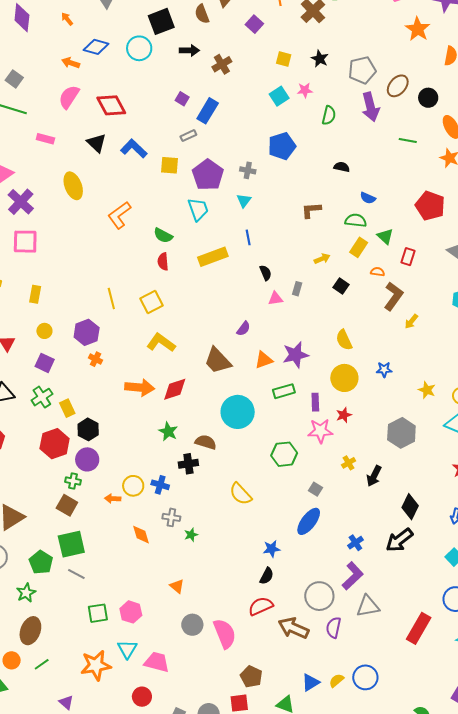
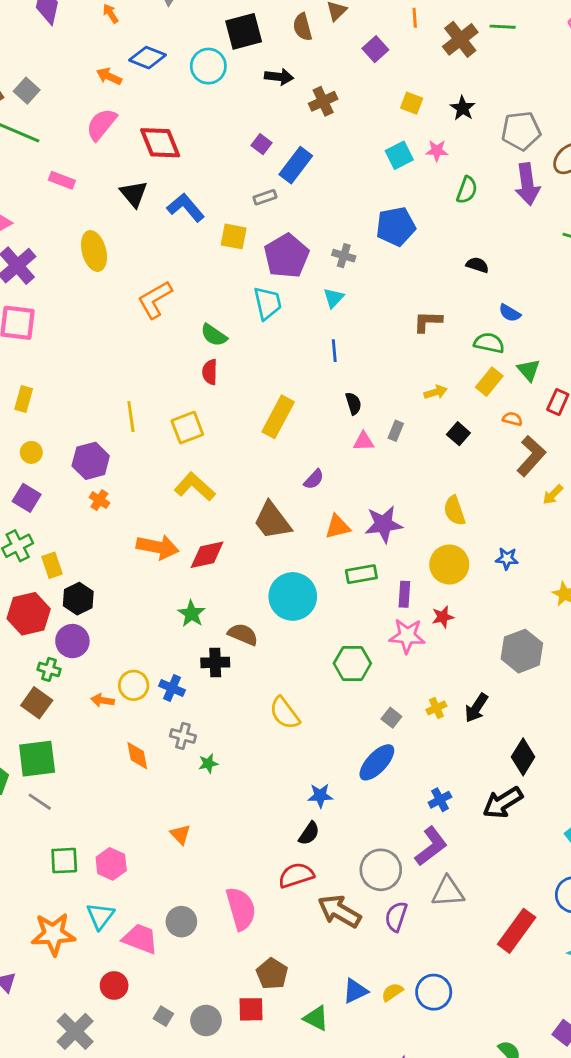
yellow rectangle: (213, 257) -> (278, 417), moved, turned -48
yellow cross: (349, 463) -> (436, 708), moved
gray circle: (192, 625) -> (181, 922), moved

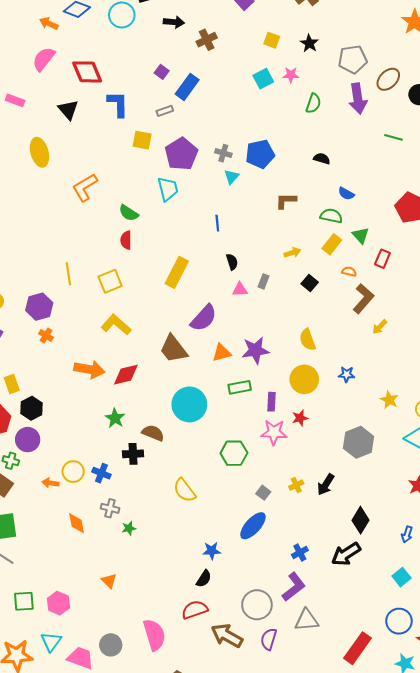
blue L-shape: (186, 207) -> (118, 104), moved, turned 40
blue pentagon: (396, 226) -> (260, 154), moved
cyan triangle: (334, 298) -> (232, 177), moved
purple semicircle: (314, 479) -> (204, 318), size x1.8

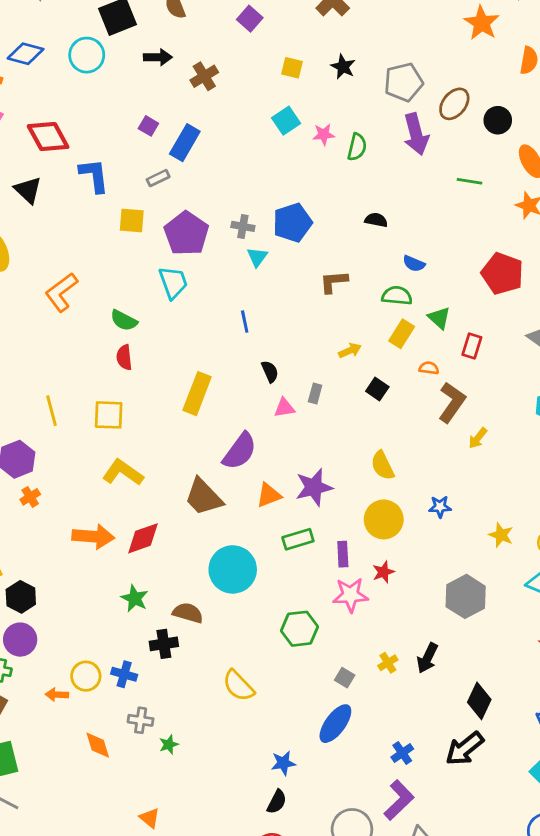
pink star: (291, 75) -> (324, 134), moved
yellow square: (110, 281) -> (109, 415), turned 30
orange cross: (46, 335) -> (30, 497), turned 32

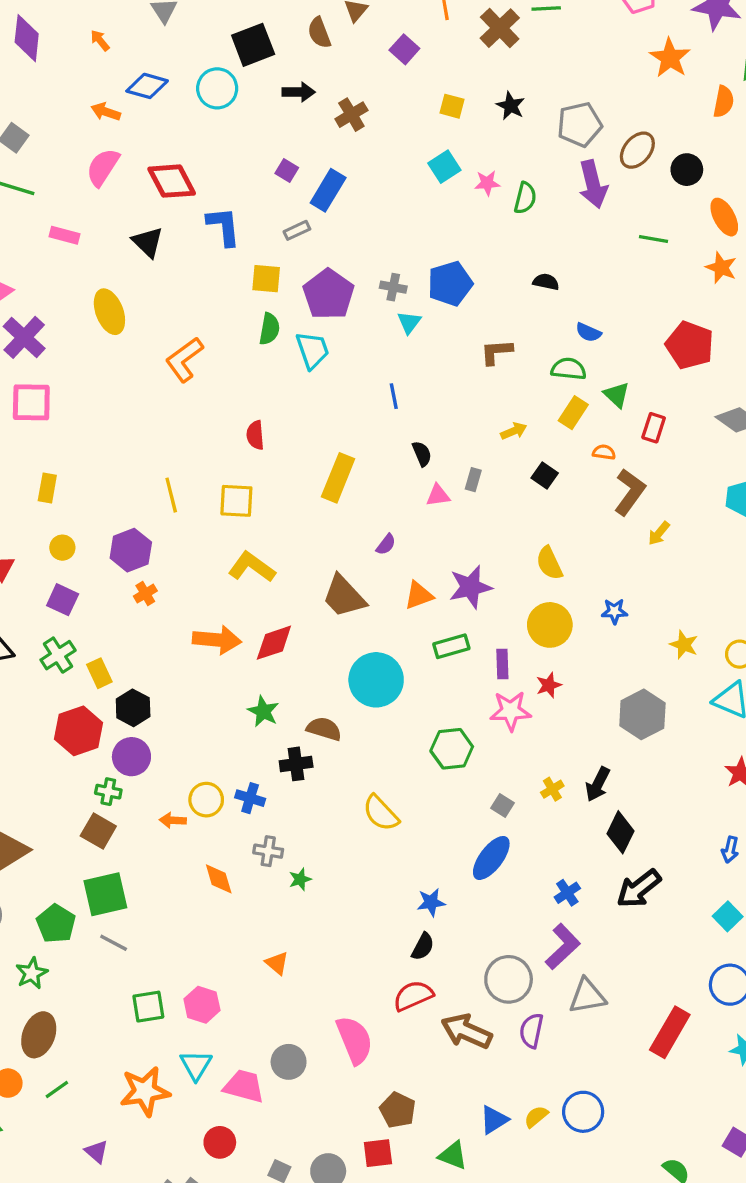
green semicircle: (124, 320) -> (269, 329), moved, turned -108
purple semicircle: (240, 451) -> (386, 544), size x0.5
black diamond: (479, 701) -> (621, 832), moved

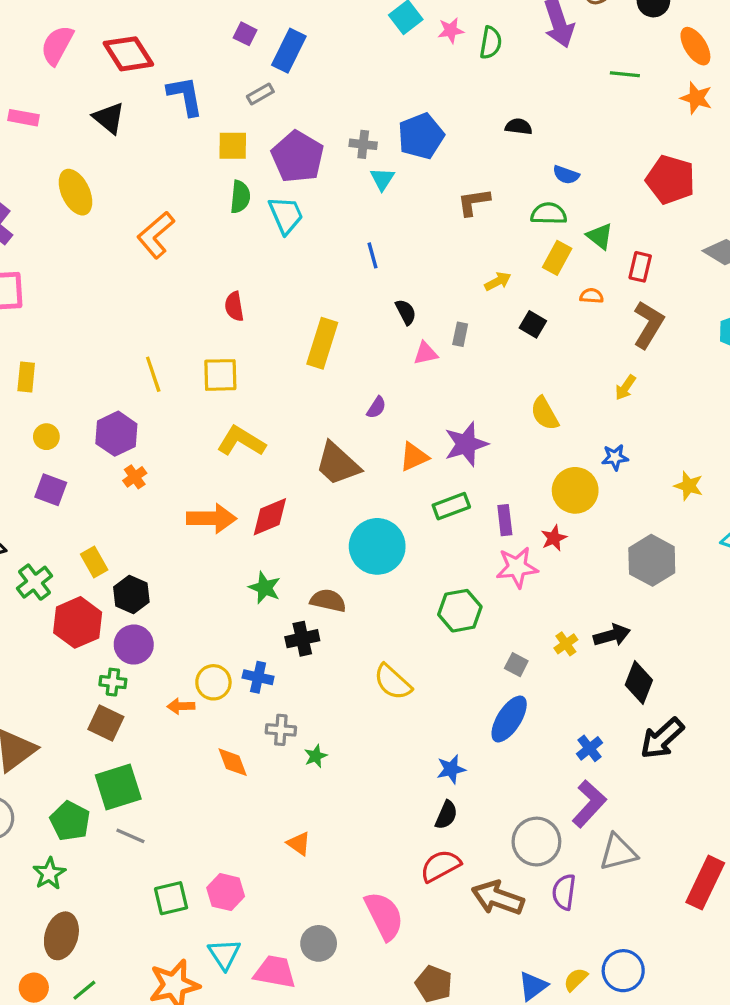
brown L-shape: (630, 492) -> (648, 325), moved
yellow arrow: (659, 533) -> (625, 387), moved
yellow circle: (550, 625) -> (575, 490), moved
green cross: (58, 655) -> (34, 582), moved
black arrow: (598, 784) -> (612, 635), turned -128

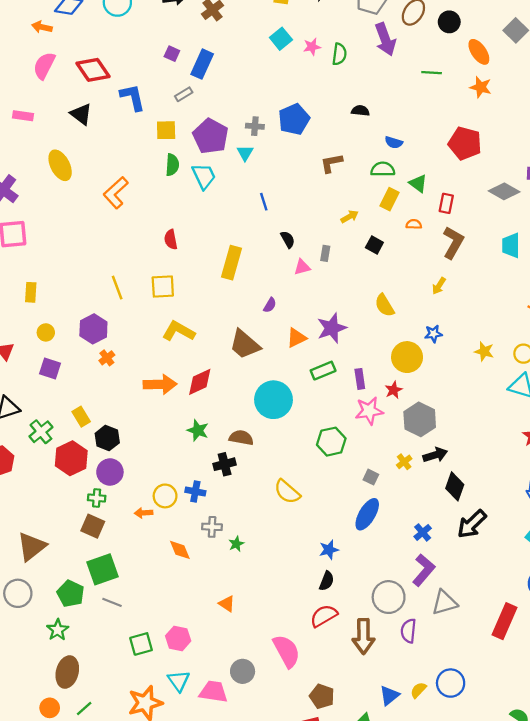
cyan triangle: (382, 179) -> (245, 153), moved
gray hexagon: (652, 560) -> (420, 419), moved
brown arrow: (498, 898) -> (363, 636), turned -108

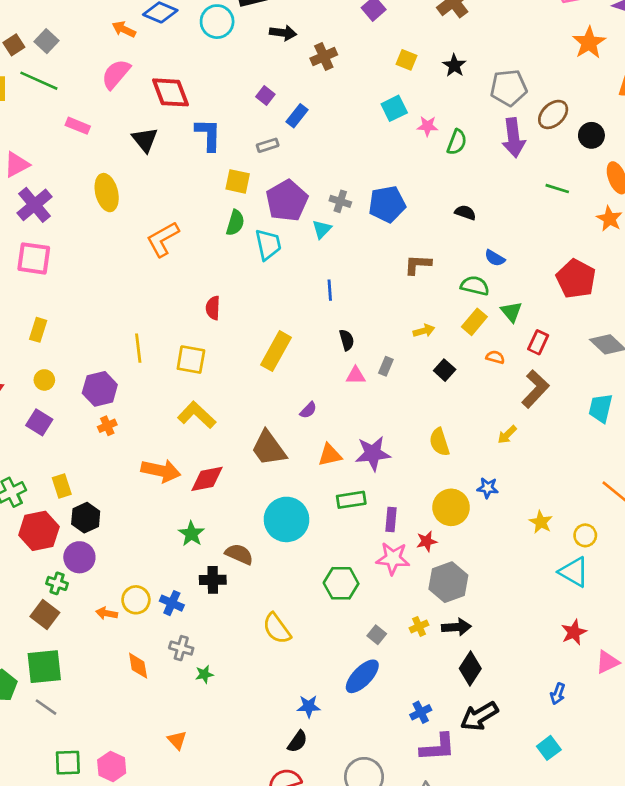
blue rectangle: (202, 64) -> (297, 116), size x0.7
purple L-shape: (424, 570) -> (438, 747), moved, turned 32

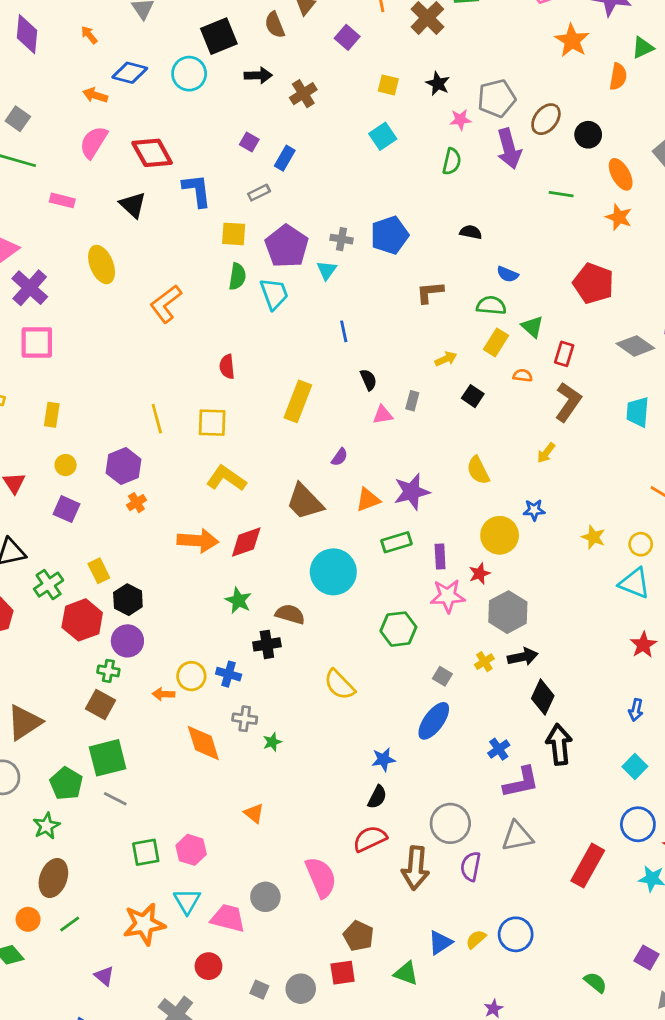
pink star: (427, 126) -> (460, 120), moved
orange diamond: (138, 666) -> (203, 743), size x1.4
black arrow: (479, 716) -> (559, 744), turned 123

